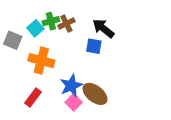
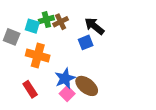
cyan square: (35, 28) -> (32, 26), turned -32
blue square: (94, 46) -> (86, 42), turned -32
red rectangle: (33, 98) -> (30, 89), turned -70

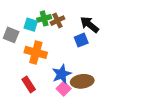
brown ellipse: (87, 86) -> (82, 81), turned -45

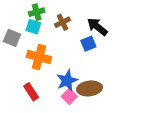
green cross: (44, 18) -> (37, 12), moved

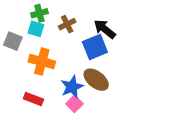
blue square: (88, 44) -> (95, 47), size x1.5
brown ellipse: (89, 88) -> (96, 80), moved, turned 45
red rectangle: (31, 92) -> (33, 99), turned -36

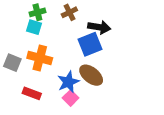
brown cross: (67, 24) -> (69, 12), moved
black arrow: (105, 29) -> (99, 27), turned 150
gray square: (13, 41) -> (12, 63), moved

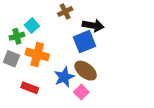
green cross: (37, 12) -> (17, 36), moved
cyan square: (34, 27) -> (32, 25), turned 32
pink square: (71, 98) -> (81, 92), moved

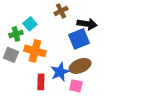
brown ellipse: (86, 71) -> (80, 66), turned -60
red rectangle: (30, 88) -> (41, 82), moved, turned 70
pink square: (81, 92) -> (76, 86), turned -32

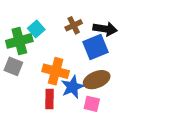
brown cross: (61, 11) -> (74, 25), moved
green cross: (16, 34) -> (19, 41), size x1.5
orange cross: (35, 51) -> (56, 71), moved

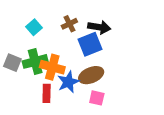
green cross: (19, 41) -> (35, 61), moved
pink square: (92, 104) -> (97, 98), moved

